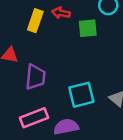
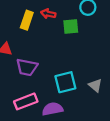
purple trapezoid: (35, 77) -> (27, 67), turned 95

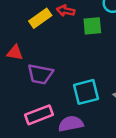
yellow rectangle: (27, 20) -> (40, 18), turned 36

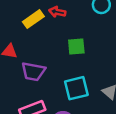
green square: (92, 26) -> (76, 46), moved

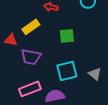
yellow rectangle: (33, 19) -> (31, 27), moved

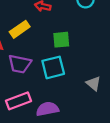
cyan square: (67, 71) -> (53, 67), moved

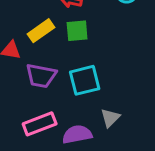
green square: (61, 40) -> (77, 31), moved
gray triangle: (94, 84) -> (110, 118), moved, turned 35

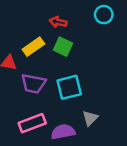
green square: (77, 31) -> (63, 47), turned 30

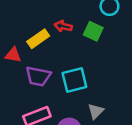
red arrow: (58, 22) -> (63, 26), moved
green square: (63, 47) -> (93, 31), moved

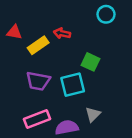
green square: (93, 31) -> (91, 62), moved
red triangle: (13, 55) -> (14, 32), moved

